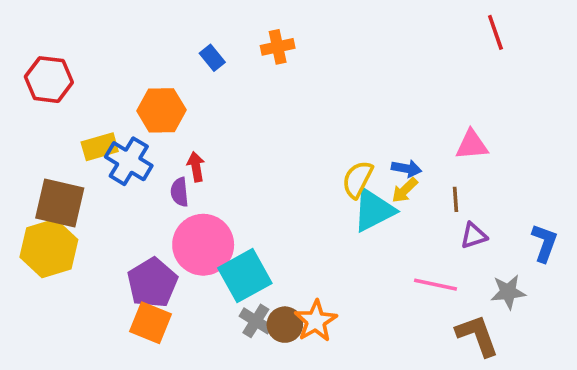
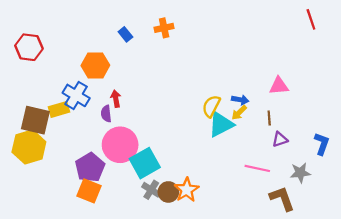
red line: (495, 32) -> (311, 19), moved
yellow rectangle: (100, 147) -> (59, 109), moved

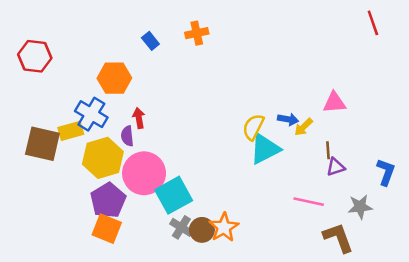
yellow arrow: (239, 113) -> (304, 127), moved
brown line: (269, 118) -> (328, 150), moved
yellow hexagon: (29, 147) -> (103, 158), moved

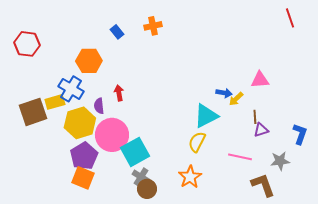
red arrow: (139, 118) -> (119, 93), moved
yellow semicircle: (253, 127) -> (197, 142), moved
brown square: (42, 144) -> (33, 112), turned -32
orange star: (224, 227) -> (190, 177), moved
brown circle: (202, 230) -> (147, 189), moved

